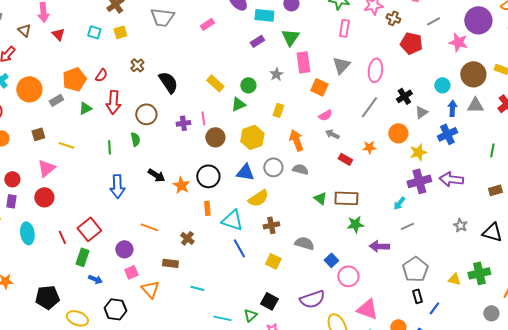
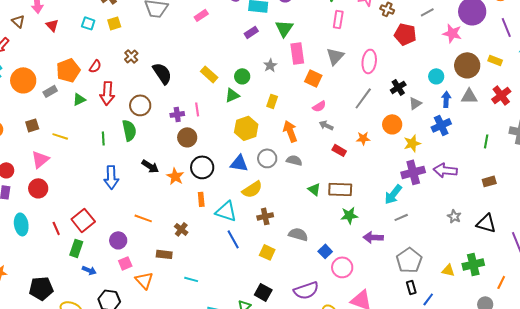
brown circle: (215, 137) -> (187, 137), moved
green semicircle: (135, 139) -> (129, 130), size x1.5
cyan arrow: (399, 203) -> (393, 194), size x1.5

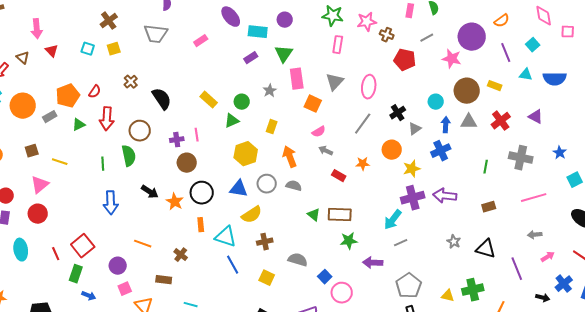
brown triangle: (18, 21) -> (23, 58), moved

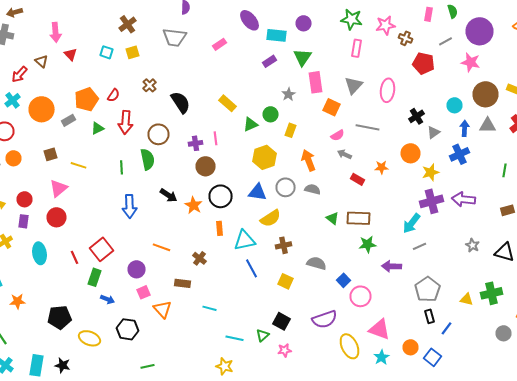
purple circle: (472, 37) -> (480, 31), moved
green circle: (242, 102) -> (270, 114), moved
gray line: (363, 124) -> (368, 127), moved, turned 65
cyan triangle: (226, 237) -> (244, 240), turned -30

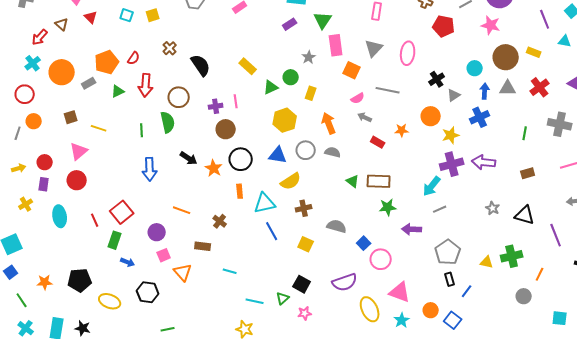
orange star: (18, 301) -> (45, 282), moved

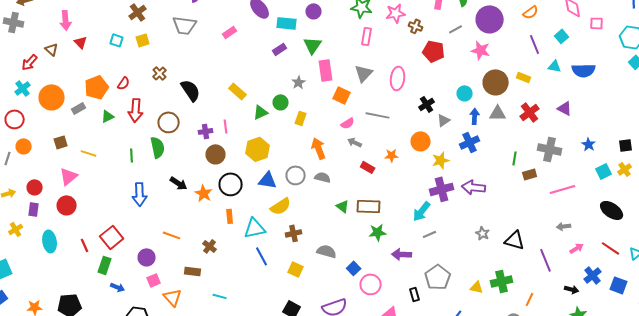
yellow hexagon: (285, 120) -> (258, 149), moved
brown rectangle: (528, 173) -> (530, 174), moved
black rectangle: (450, 279) -> (415, 294), moved

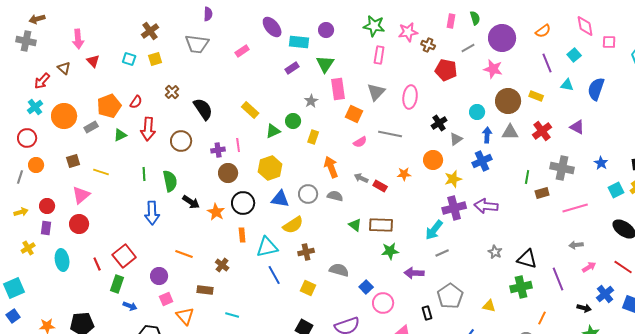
blue semicircle: (584, 70) -> (596, 89), turned 110
gray arrow: (355, 142) -> (361, 178), moved
green semicircle: (158, 147) -> (170, 181), moved
green cross: (502, 281) -> (521, 287), moved

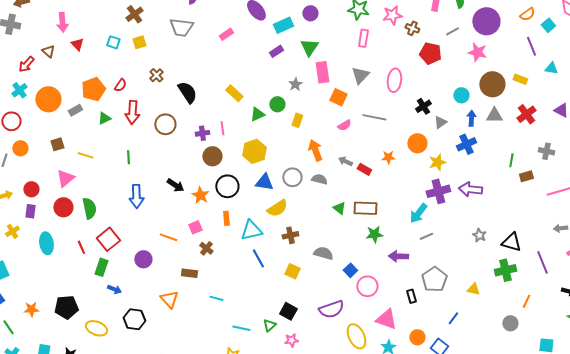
cyan rectangle: (299, 42) -> (283, 25), turned -30
cyan square: (574, 55) -> (548, 25), moved
gray cross: (562, 168) -> (546, 151), size x0.7
green semicircle: (170, 181) -> (89, 208), moved
pink square: (166, 299) -> (195, 227), moved

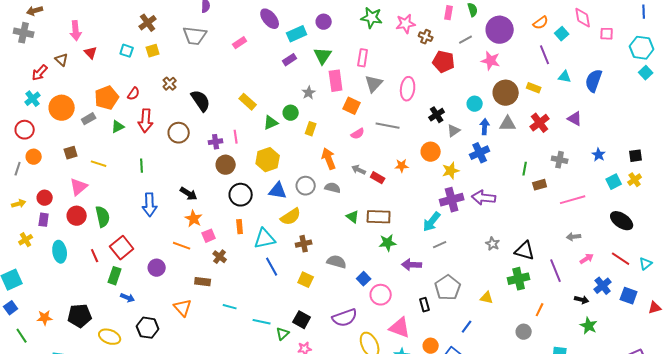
pink rectangle: (363, 38) -> (363, 58), moved
orange star: (200, 195) -> (194, 219), moved
cyan line: (241, 328) -> (262, 322), moved

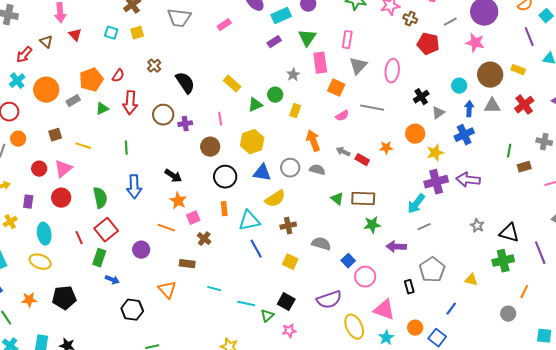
purple cross: (216, 142) -> (185, 124), moved
red circle: (45, 198) -> (39, 169), moved
green semicircle: (103, 217) -> (100, 198), moved
yellow ellipse: (110, 337) -> (40, 262), moved

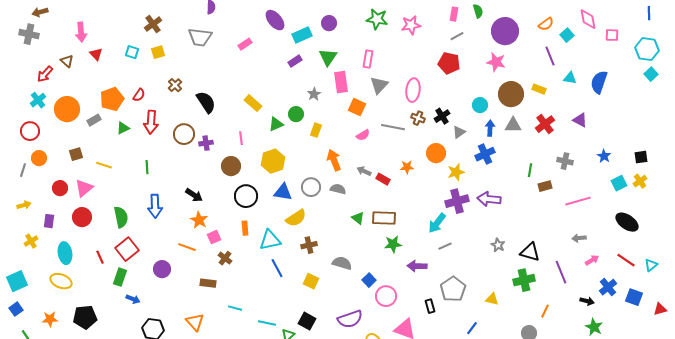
brown cross: (410, 19) -> (418, 118), moved
gray line: (450, 22) -> (457, 36), moved
orange triangle: (167, 290) -> (195, 322), moved

